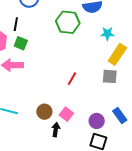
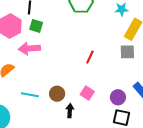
brown circle: (44, 112) -> (57, 94), moved
black arrow: (56, 130) -> (70, 111), moved

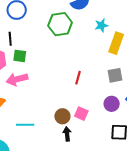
gray square: (127, 52) -> (115, 75), moved
brown circle: (57, 94) -> (62, 116), moved
purple circle: (118, 97) -> (112, 104), moved

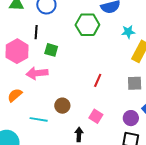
green square: (20, 56) -> (51, 50), moved
purple circle: (112, 104) -> (131, 118), moved
brown circle: (62, 116) -> (62, 106), moved

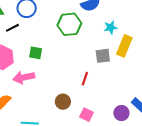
black line: (36, 32) -> (12, 28), moved, turned 64
gray square: (135, 83) -> (103, 56), moved
brown circle: (62, 106) -> (63, 102), moved

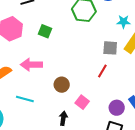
pink arrow: (24, 77) -> (31, 65), moved
red line: (85, 79) -> (102, 71), moved

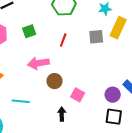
green square: (45, 31) -> (29, 31), turned -32
pink arrow: (31, 65) -> (38, 63), moved
red line: (102, 71) -> (63, 40), moved

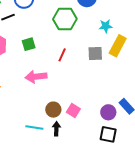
brown circle: (55, 81) -> (53, 110), moved
cyan line: (21, 101) -> (34, 128), moved

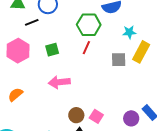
red line: (62, 55) -> (86, 48), moved

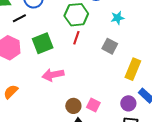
green square: (52, 50) -> (43, 43), size x1.5
yellow rectangle: (141, 52) -> (133, 69), moved
gray square: (119, 60) -> (110, 46), turned 35

